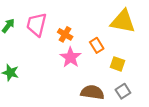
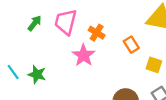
pink star: (70, 57) -> (84, 55), moved

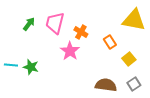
yellow square: (154, 65) -> (129, 59), turned 32
cyan line: (13, 72) -> (11, 65), turned -48

